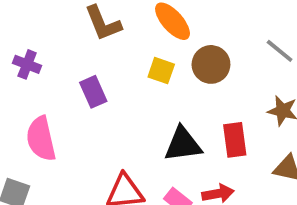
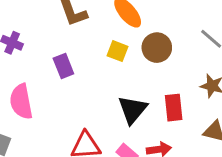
black triangle: (183, 144) -> (133, 110), turned -44

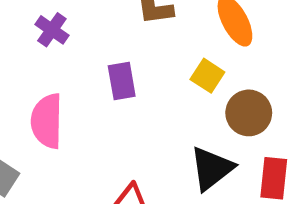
brown circle: (157, 48) -> (249, 113), moved

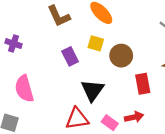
purple rectangle: (122, 81) -> (70, 56), moved
black triangle: (212, 168) -> (92, 90), moved

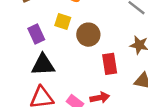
black triangle: (92, 90) -> (43, 65), moved, turned 50

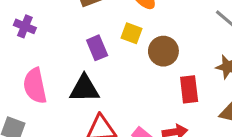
black triangle: (43, 65) -> (84, 89), moved

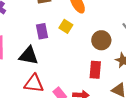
brown circle: (163, 51) -> (101, 40), moved

